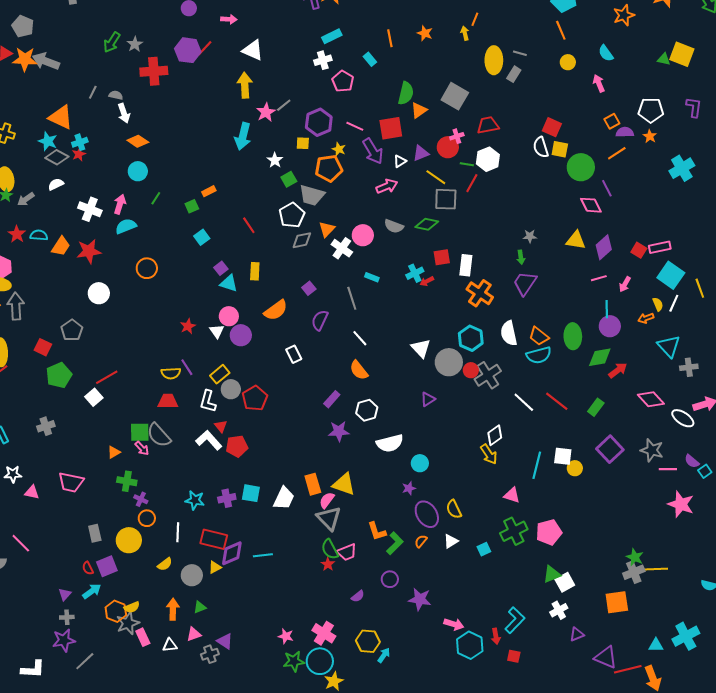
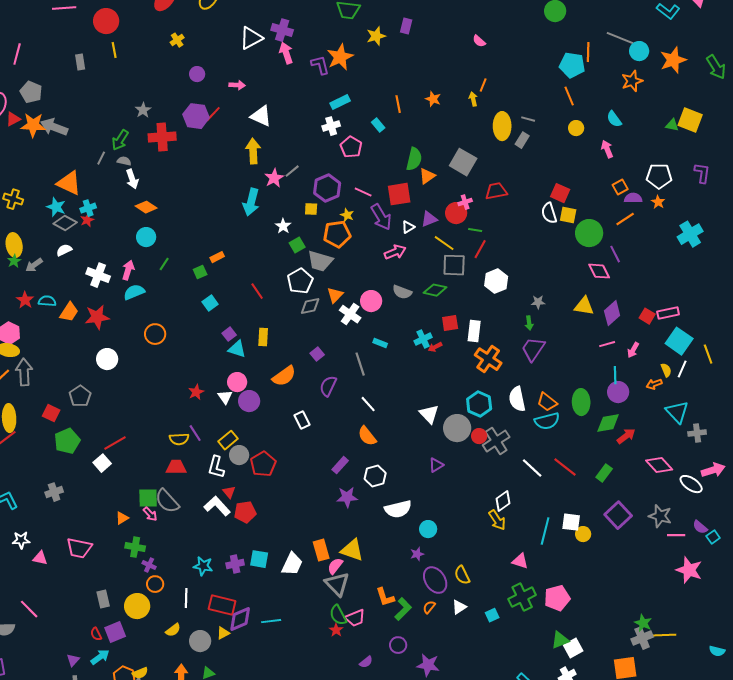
green arrow: (112, 42) -> (120, 140), moved
white hexagon: (488, 159) -> (496, 281), moved

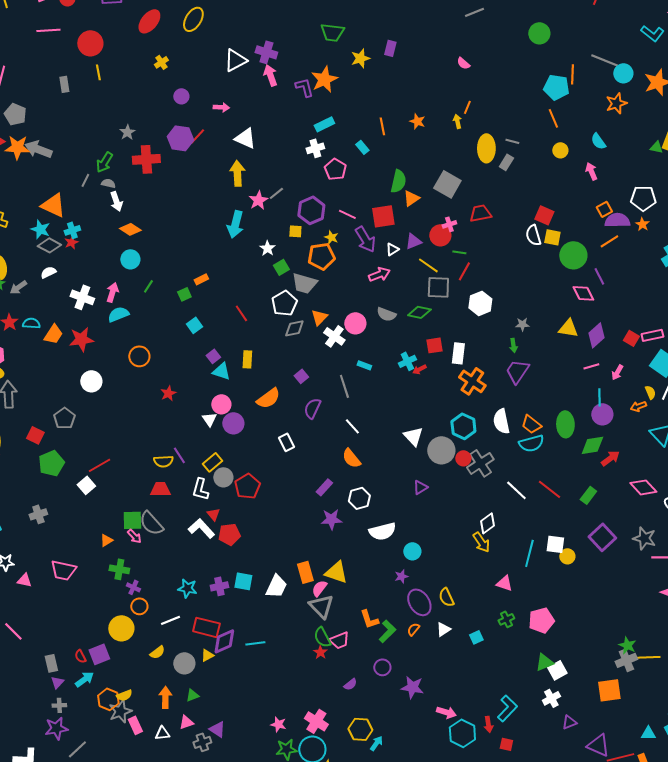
purple semicircle: (633, 198) -> (617, 220), size x1.4
red star: (196, 392) -> (168, 393), moved
green cross: (522, 597) -> (506, 619), size x0.6
white line: (186, 598) -> (170, 620), turned 66
gray rectangle: (103, 599) -> (51, 663), moved

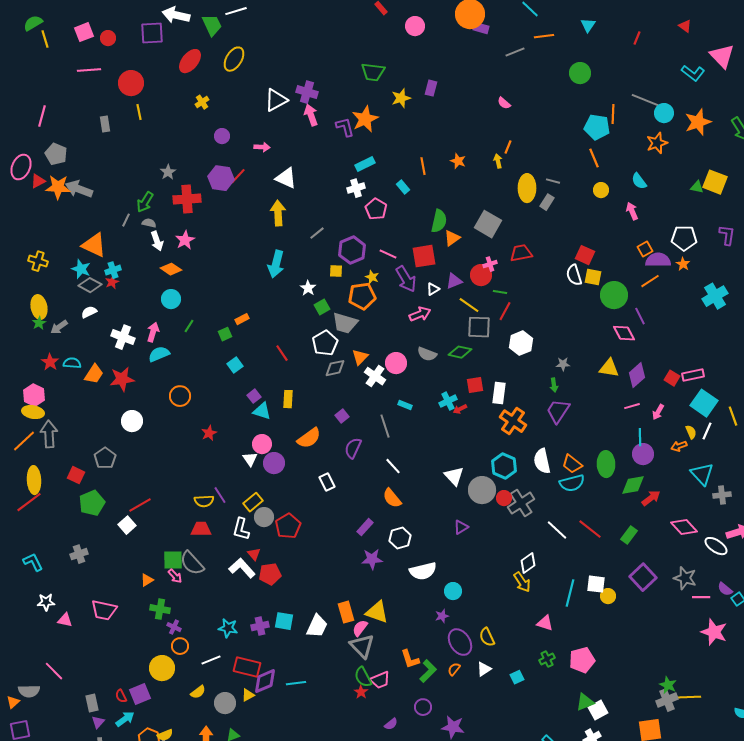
pink star: (258, 200) -> (185, 240), moved

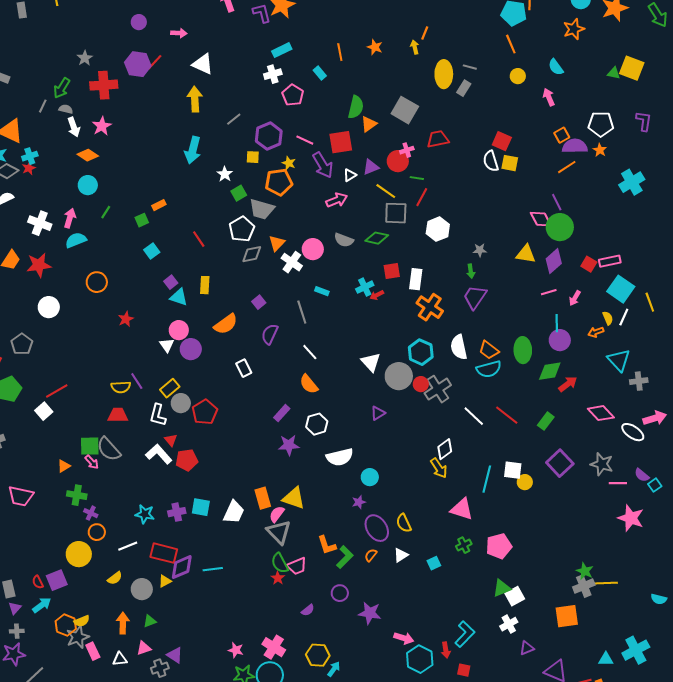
green circle: (614, 295) -> (560, 227), moved
pink triangle: (545, 623) -> (462, 509), size x1.4

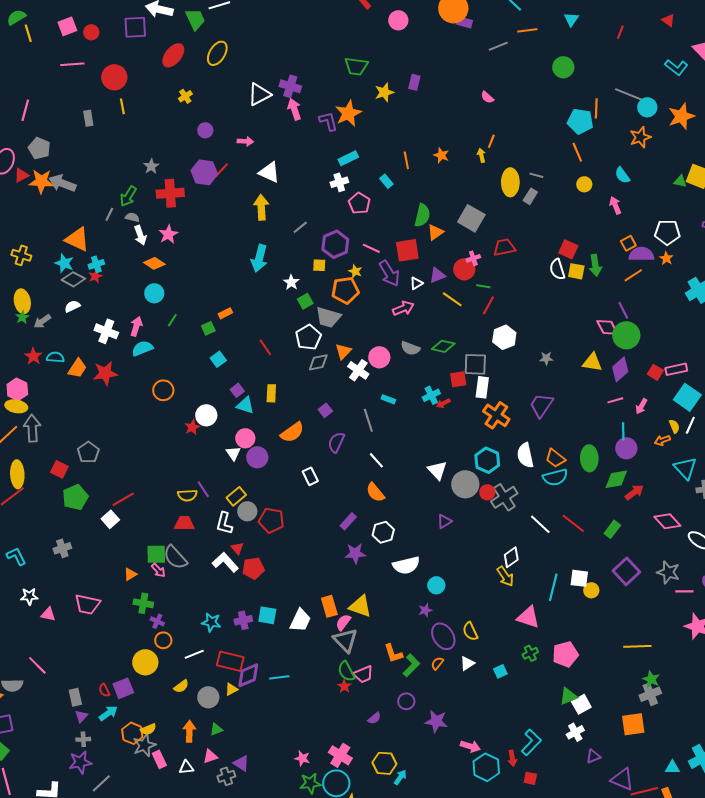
gray square: (396, 213) -> (475, 364), moved
green arrow: (471, 271) -> (595, 265), moved, size x1.5
white circle: (49, 307) -> (206, 415), moved
red pentagon: (205, 412) -> (271, 520), turned -30
yellow line: (604, 583) -> (637, 646), moved

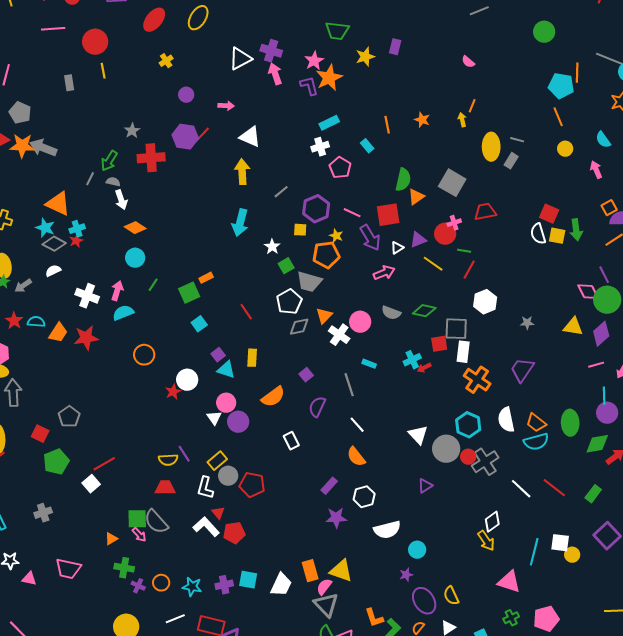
pink star: (168, 234) -> (314, 61), moved
green square: (208, 328) -> (189, 293), size x1.5
orange circle: (163, 640) -> (161, 583), moved

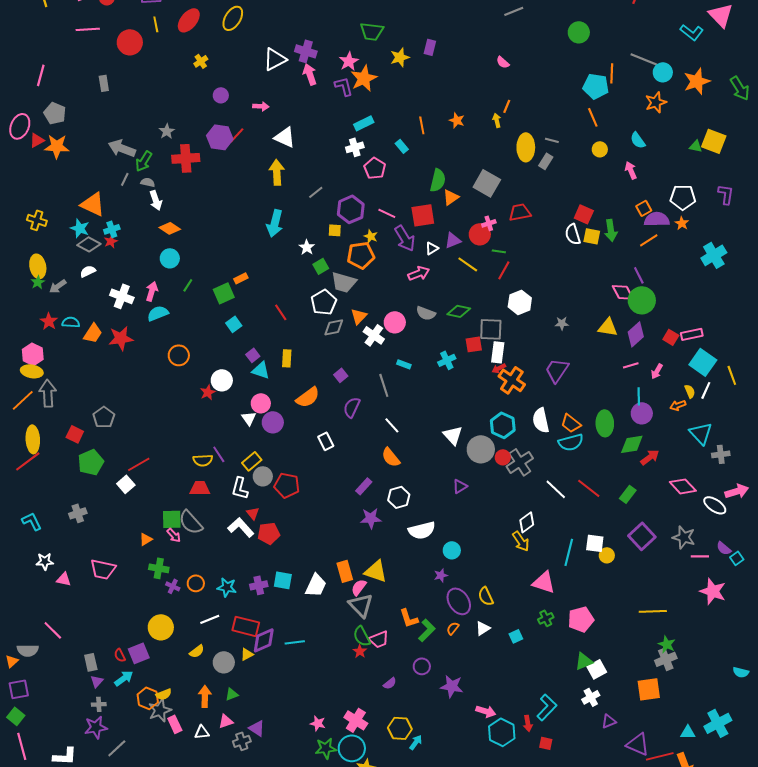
yellow line: (103, 71) -> (156, 24), moved
gray arrow: (43, 148) -> (122, 148), moved
red arrow: (424, 368) -> (499, 368), moved

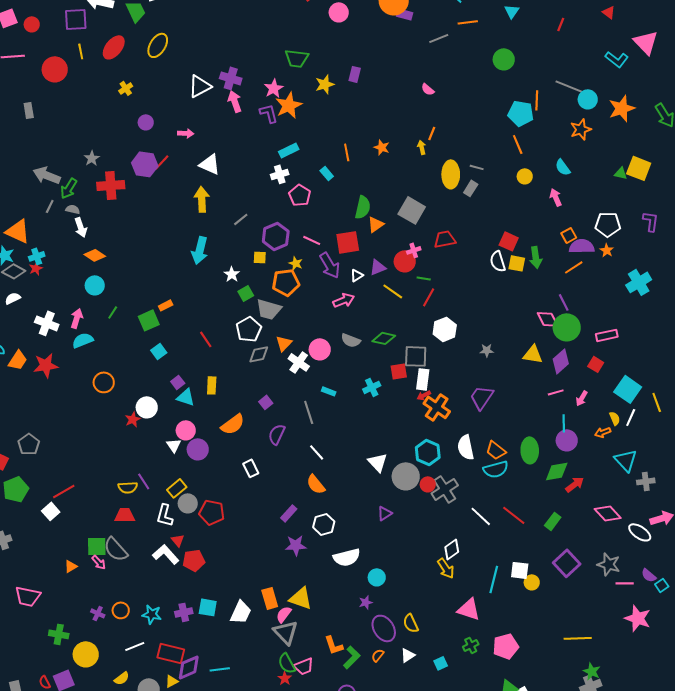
pink rectangle: (692, 334) -> (607, 335), moved
green cross: (159, 568) -> (59, 634), moved

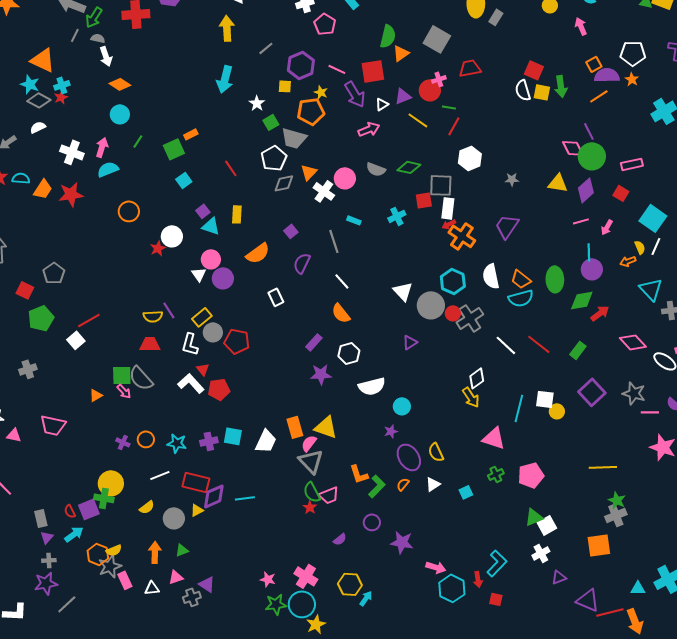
green cross: (59, 634) -> (104, 498), moved

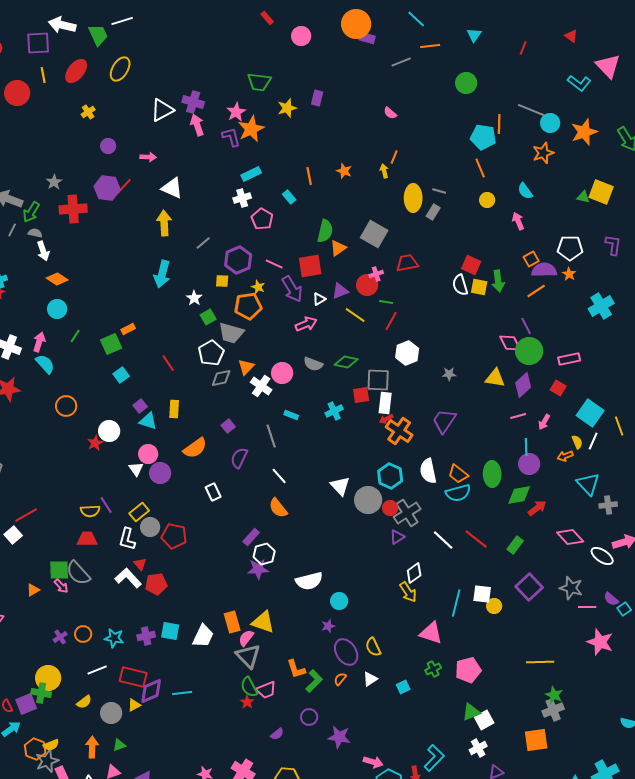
cyan semicircle: (108, 169) -> (45, 364), turned 70
purple triangle: (410, 342) -> (397, 537), moved
white hexagon: (349, 353) -> (264, 554), moved
purple cross: (123, 442) -> (60, 637), turned 32

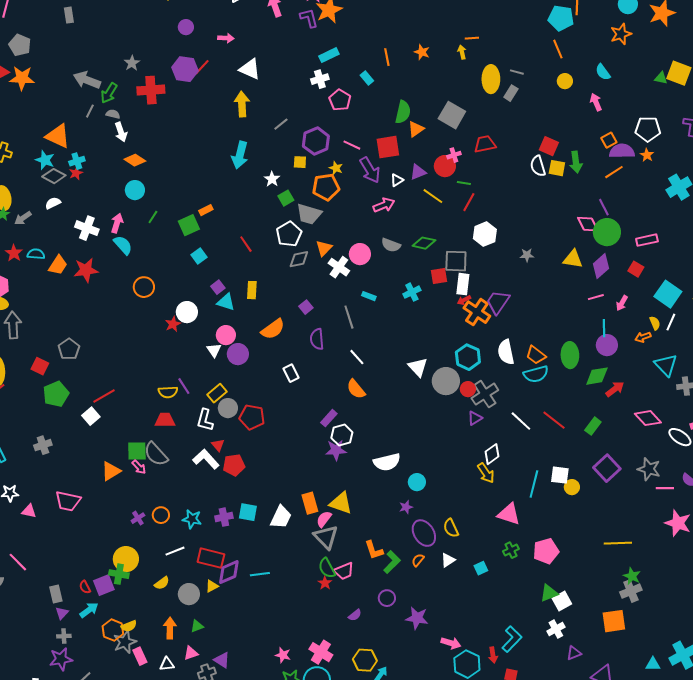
orange line: (394, 157) -> (472, 38), turned 64
purple trapezoid: (444, 421) -> (498, 302), moved
purple semicircle: (239, 458) -> (317, 339), turned -30
orange triangle: (33, 590) -> (111, 471), size x1.5

